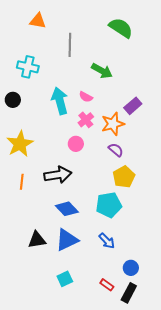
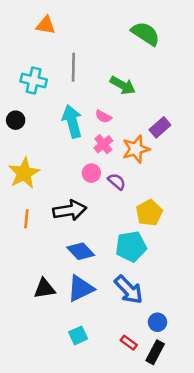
gray line: (70, 45) -> (73, 67), moved
purple semicircle: (116, 150) -> (117, 181), moved
blue arrow: (107, 241) -> (129, 290), size x1.5

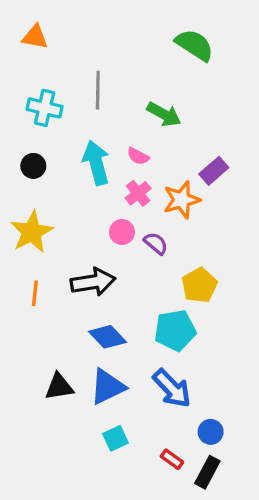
orange triangle: (46, 25) -> (35, 37), moved
black circle: (16, 120) -> (33, 166), moved
cyan square: (78, 335) -> (116, 438), moved

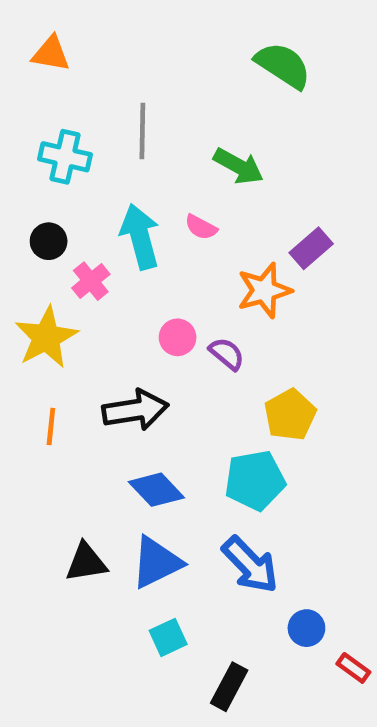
pink cross: (138, 193) -> (91, 281), moved
red rectangle: (172, 459) -> (353, 668), moved
black rectangle: (207, 472) -> (229, 687), moved

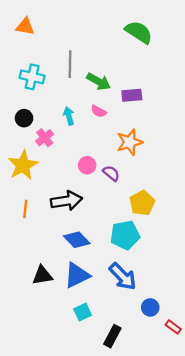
green arrow: (238, 166) -> (99, 81), moved
cyan arrow: (140, 237) -> (69, 116), size x0.6
purple rectangle: (311, 248) -> (132, 95), moved, turned 36

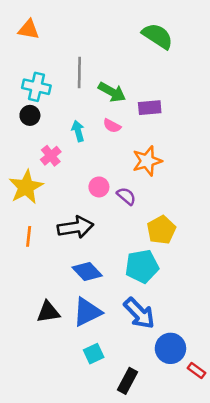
black circle: (24, 118) -> (30, 115), moved
blue circle: (150, 307) -> (170, 348), size x1.5

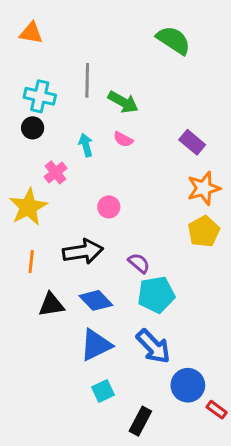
purple rectangle: (150, 108) -> (192, 142), moved, turned 45
orange star: (147, 161) -> (204, 188), moved
purple semicircle: (126, 196) -> (139, 263), moved
yellow pentagon: (161, 230) -> (204, 231), moved
black triangle: (48, 312) -> (51, 305), moved

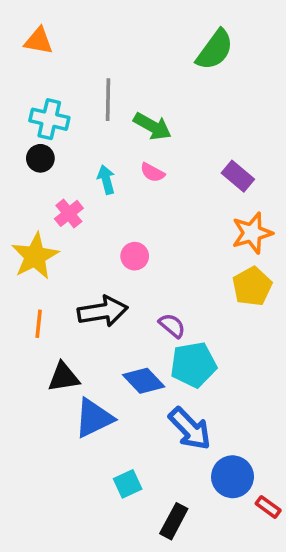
green semicircle: (173, 40) -> (215, 50), turned 93
blue diamond: (96, 300) -> (144, 381), moved
blue triangle: (96, 345) -> (94, 418), moved

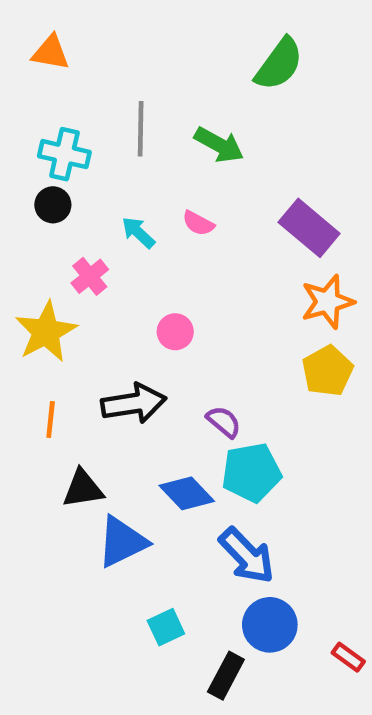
green arrow: (152, 126) -> (219, 145), moved
purple rectangle: (238, 176) -> (309, 228), size x1.4
cyan arrow: (106, 180) -> (138, 233), turned -32
blue circle: (233, 477) -> (270, 625), moved

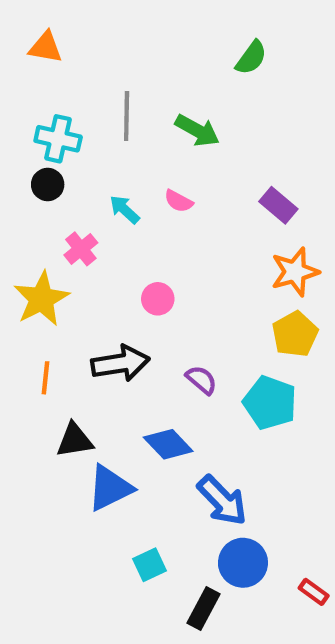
green semicircle: (279, 64) -> (251, 58), size x0.7
purple rectangle: (309, 228) -> (278, 205), size x0.7
cyan pentagon: (251, 473) -> (270, 403), moved, turned 30

